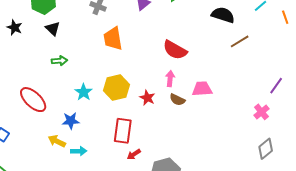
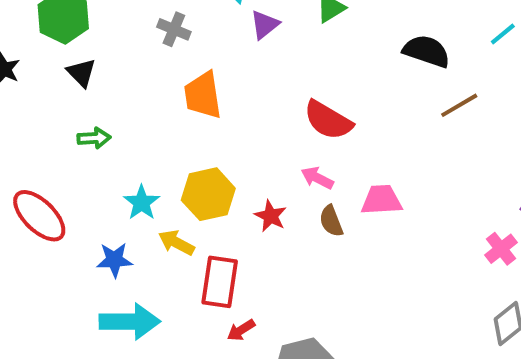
pink arrow: (170, 79) -> (317, 178), turned -70
brown semicircle: (177, 100) -> (331, 221), turned 42
yellow arrow: (57, 141) -> (176, 243), moved
cyan arrow: (79, 151) -> (130, 322), size x1.8

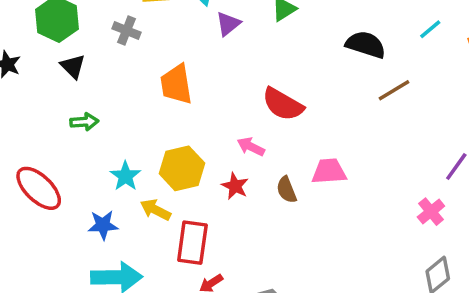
gray cross: (174, 29) -> (126, 31), moved
pink arrow: (317, 178) -> (251, 147), moved

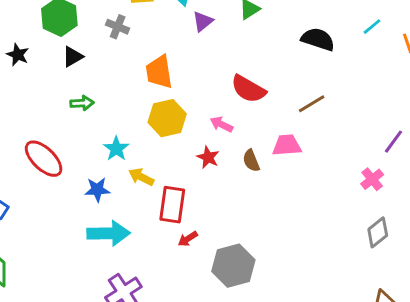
black triangle: (73, 66) -> (73, 57), turned 45
brown line: (394, 90) -> (312, 104), moved
yellow hexagon: (182, 168) -> (167, 118), moved

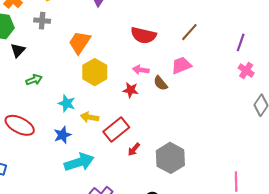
orange trapezoid: (159, 72) -> (80, 42), turned 60
pink arrow: (221, 124) -> (141, 70), moved
purple line: (393, 142) -> (241, 42), moved
red rectangle: (172, 205) -> (116, 129), turned 60

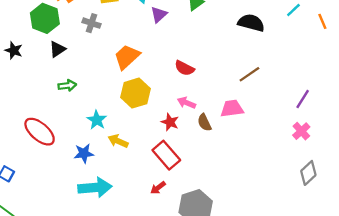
red semicircle: (144, 35) -> (184, 68), moved, size x0.7
red rectangle: (116, 129) -> (166, 155), moved, turned 75

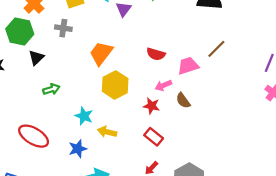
pink arrow: (186, 103) -> (163, 85), turned -35
pink trapezoid: (232, 109) -> (188, 66), moved
red rectangle: (166, 155) -> (154, 137), size x0.7

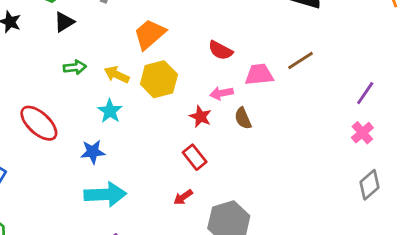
yellow arrow: (107, 132) -> (117, 75), moved

